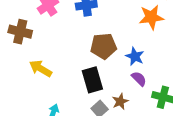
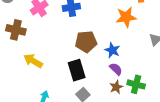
brown star: (120, 101) -> (116, 87), moved

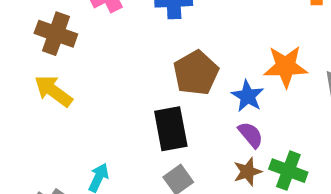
orange star: (126, 17) -> (286, 66), moved
brown pentagon: (86, 42) -> (196, 73), turned -30
yellow arrow: (33, 61) -> (53, 91), moved

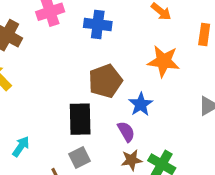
orange star: (286, 66) -> (164, 61), moved
purple semicircle: (251, 135) -> (126, 132), moved

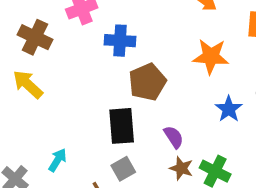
blue cross: (98, 24) -> (120, 41), moved
blue star: (141, 104) -> (229, 109), moved
brown star: (132, 160) -> (181, 168), turned 30

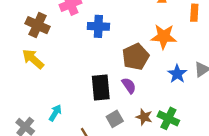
brown pentagon: (147, 82) -> (136, 57), moved
purple semicircle: (174, 137) -> (129, 86), moved
gray square: (123, 169) -> (115, 119), moved

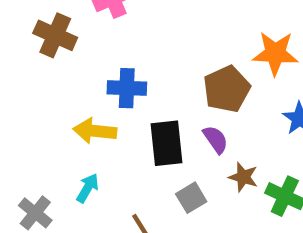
blue cross: (98, 26) -> (127, 88), moved
yellow arrow: (33, 59) -> (95, 131), moved, turned -35
brown star: (144, 117) -> (243, 177), moved

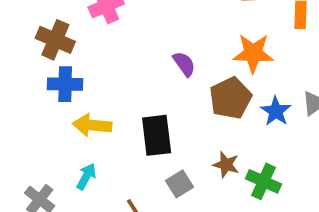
blue cross: (127, 88) -> (65, 84), moved
brown pentagon: (227, 89) -> (230, 98), moved
purple semicircle: (215, 139) -> (184, 64), moved

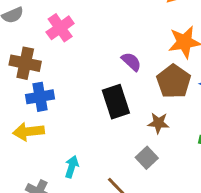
yellow arrow: (92, 125) -> (28, 132), moved
black rectangle: (157, 135) -> (116, 102), moved
brown star: (226, 165) -> (158, 123), moved

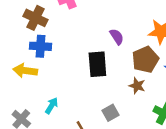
brown star: (158, 123) -> (137, 86), moved

